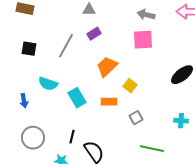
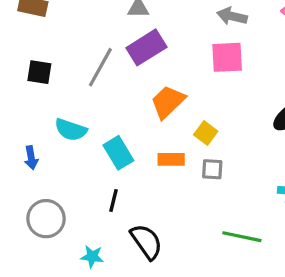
purple rectangle: (94, 34) -> (146, 47), size x1.6
gray square: (136, 118) -> (212, 169), moved, turned 32
black line: (72, 137) -> (113, 201), moved

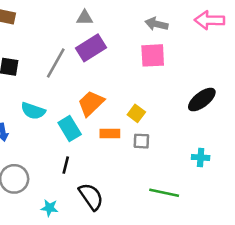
orange trapezoid: (168, 102) -> (91, 103), moved

